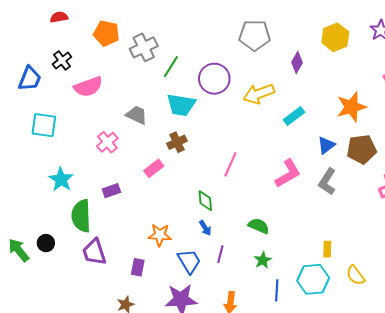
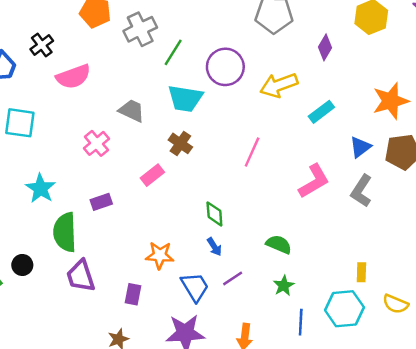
brown cross: (177, 142) -> (180, 143), turned -30
pink line: (230, 164) -> (252, 152), moved
purple line: (220, 254) -> (233, 278), turned 42
yellow semicircle: (355, 275) -> (395, 304), turned -30

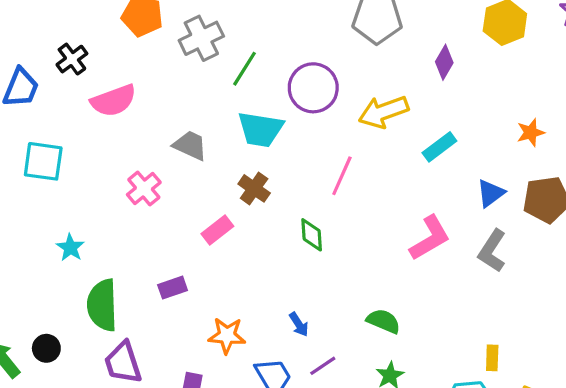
orange star: (391, 101) -> (531, 133), size x0.6
pink line: (252, 152) -> (342, 176), moved
cyan star: (41, 188) -> (70, 248), size x0.7
purple rectangle: (101, 202) -> (173, 288), moved
green diamond: (214, 214) -> (312, 235), moved

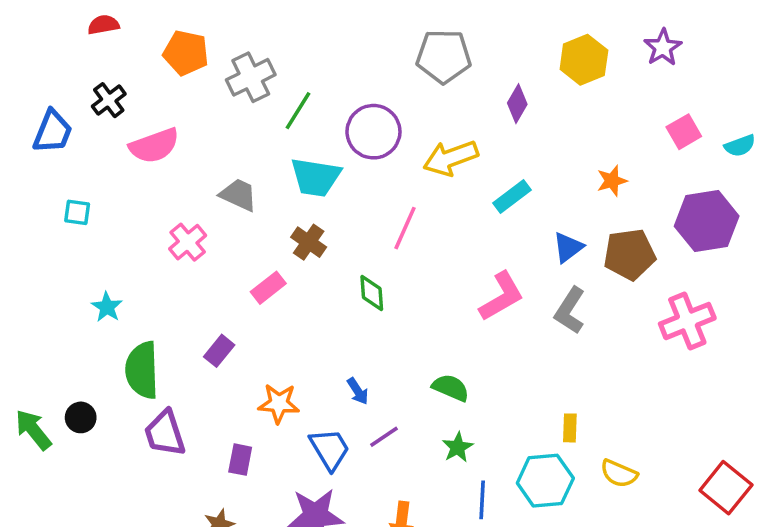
cyan square: (43, 161) -> (77, 212), size x0.6
purple rectangle: (173, 288) -> (219, 351), turned -32

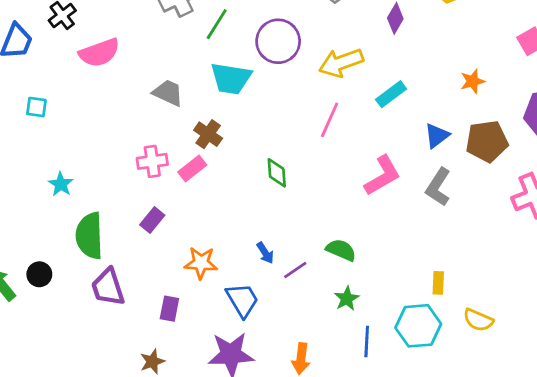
pink line: (405, 228) -> (330, 120), moved
pink cross: (188, 242) -> (152, 161), moved, turned 32
brown cross: (309, 242) -> (208, 134), moved
purple line: (384, 437) -> (295, 270), moved

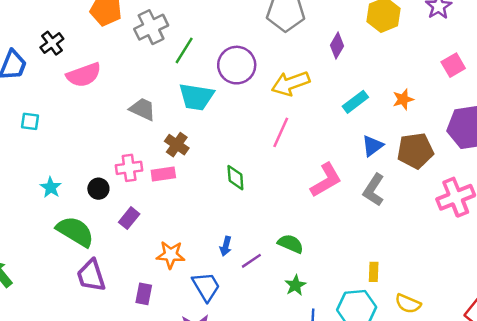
cyan rectangle: (391, 94) -> (355, 102), moved
pink rectangle: (192, 168) -> (163, 174), turned 30
green semicircle: (89, 236) -> (75, 231), turned 123
blue arrow: (265, 253) -> (226, 246), turned 48
black circle: (39, 274) -> (98, 189), moved

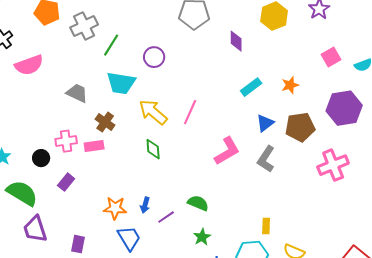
purple diamond: (337, 46) -> (236, 41), turned -30
purple circle: (237, 65) -> (154, 57), size x0.7
yellow arrow: (291, 83) -> (153, 112), moved, turned 60
orange star: (171, 255) -> (115, 208), moved

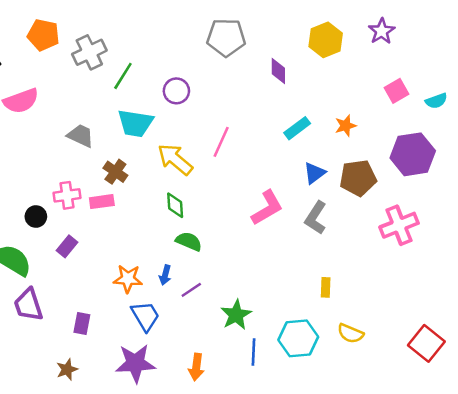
pink line: (190, 112) -> (221, 142), moved
green semicircle: (198, 203) -> (189, 241), moved
yellow rectangle: (266, 226) -> (326, 287), moved
green star: (202, 237) -> (236, 315), size x1.4

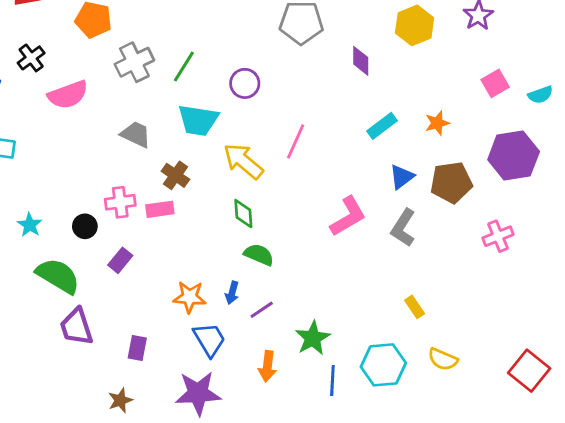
gray cross: (89, 52) -> (134, 62), moved
pink cross: (399, 225) -> (498, 236), size x0.7
yellow rectangle: (326, 287) -> (415, 307), turned -36
orange arrow: (196, 367) -> (267, 366), moved

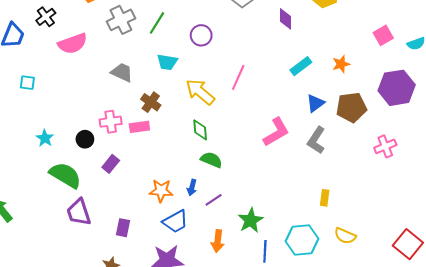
cyan trapezoid: (198, 120) -> (167, 62), size x0.7
yellow rectangle: (415, 307) -> (325, 198), turned 42
blue trapezoid: (209, 339) -> (175, 221), turned 92

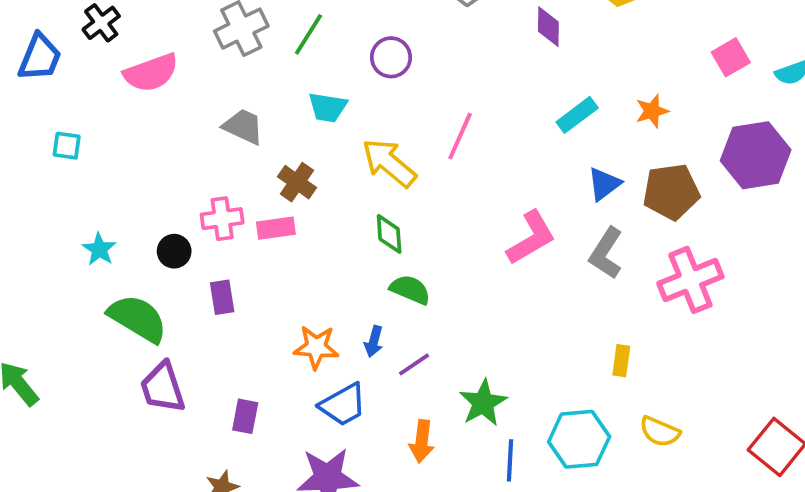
pink cross: (385, 146) -> (690, 280), moved, size x1.5
purple rectangle: (111, 164) -> (222, 297), turned -48

